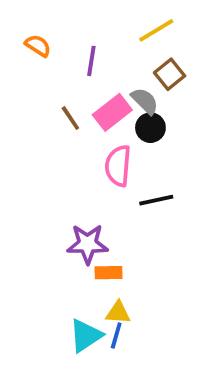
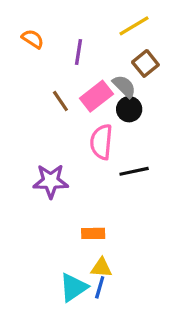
purple star: (88, 244) -> (51, 181), moved

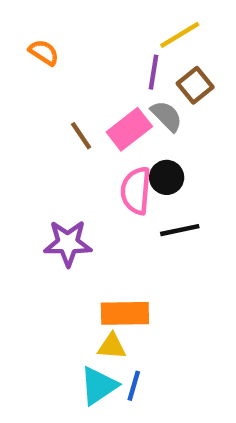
purple line: (78, 52) -> (153, 72), moved
black circle: (129, 109) -> (167, 177), moved
orange rectangle: (93, 233) -> (125, 313), size x1.5
yellow triangle: (101, 268) -> (112, 346), moved

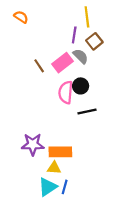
yellow line: (180, 35) -> (87, 17), turned -66
orange semicircle: (44, 52) -> (21, 17), moved
purple star: (68, 243) -> (33, 144), moved

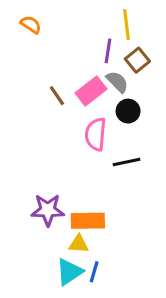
black circle: (81, 86) -> (128, 111), moved

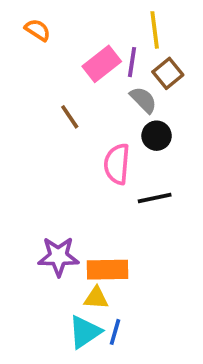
pink rectangle: (91, 91) -> (102, 64), moved

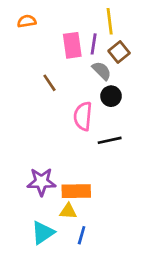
orange semicircle: (38, 30) -> (27, 21), turned -42
pink rectangle: (102, 64) -> (72, 45), turned -60
cyan triangle: (85, 332) -> (43, 233), moved

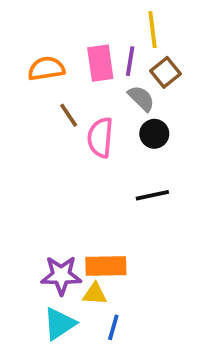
orange semicircle: (27, 21) -> (46, 69), moved, size x1.4
pink semicircle: (83, 116) -> (100, 138), moved
purple star: (41, 182) -> (61, 275), moved

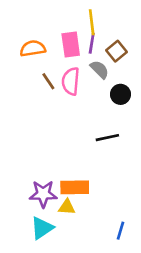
yellow line: (152, 30) -> (92, 22), moved
black circle: (154, 134) -> (120, 94), moved
pink semicircle: (100, 138) -> (71, 81), moved
blue line: (113, 327) -> (120, 231), moved

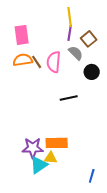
pink rectangle: (71, 45) -> (22, 35), moved
orange semicircle: (33, 48) -> (23, 60), moved
black line: (107, 138) -> (69, 98), moved
cyan triangle: (42, 228) -> (39, 165), moved

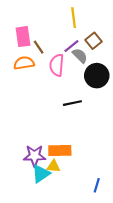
purple line: (70, 33) -> (71, 46), moved, turned 42
brown line: (37, 62) -> (39, 47), moved
black circle: (92, 72) -> (97, 76), size x1.5

